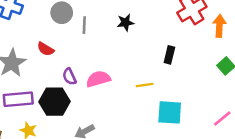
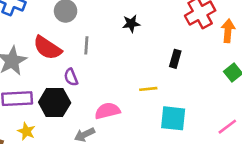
gray line: (84, 25) -> (86, 45), moved
red semicircle: (46, 49) -> (47, 48), size x1.6
pink semicircle: (98, 79) -> (107, 111), moved

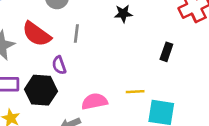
yellow line: (148, 89) -> (135, 92), moved

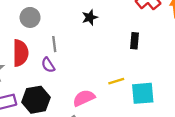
red semicircle: (37, 34) -> (20, 53), turned -112
purple semicircle: (59, 65) -> (48, 65), moved

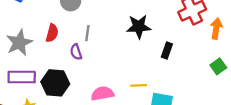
black star: (90, 17) -> (139, 27), moved, size x1.5
red semicircle: (20, 53) -> (52, 33), size x0.7

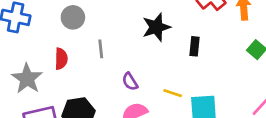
purple semicircle: (76, 52) -> (130, 82), moved
yellow line: (139, 85) -> (173, 93), turned 35

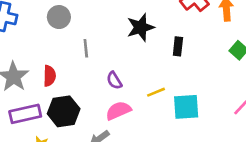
red semicircle: (61, 59) -> (49, 76), moved
yellow line: (173, 93) -> (156, 92), turned -42

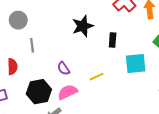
gray line: (86, 48) -> (32, 45), moved
cyan square: (186, 107) -> (136, 64), moved
black hexagon: (64, 111) -> (39, 92), moved

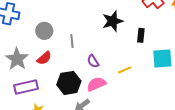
gray circle: (18, 20) -> (44, 31), moved
gray line: (32, 45) -> (72, 41), moved
red semicircle: (12, 67) -> (44, 58), turned 49

